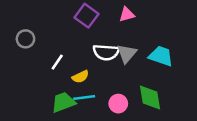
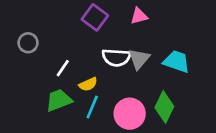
cyan line: (84, 97) -> (92, 107), turned -60
green diamond: (150, 97) -> (164, 107), turned 36
green trapezoid: (63, 102) -> (59, 100), moved
pink circle: (118, 104) -> (130, 114), size x1.5

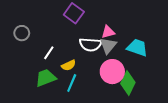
pink triangle: (139, 16) -> (108, 32), moved
pink circle: (130, 114) -> (112, 72), moved

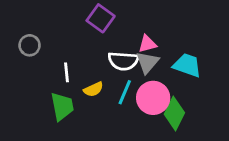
white line: (49, 53) -> (66, 72), turned -40
green trapezoid: (46, 78) -> (62, 106), turned 100
cyan line: (72, 83) -> (125, 92), moved

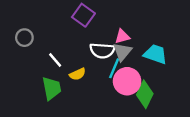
white line: (66, 72) -> (55, 60), turned -35
cyan line: (125, 92) -> (114, 68), moved

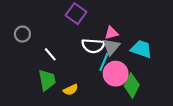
yellow semicircle: (78, 74) -> (71, 90), moved

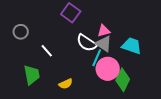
white semicircle: (93, 46) -> (87, 43), turned 30
gray triangle: (111, 47) -> (104, 44), turned -36
green trapezoid: (47, 80) -> (32, 75), moved

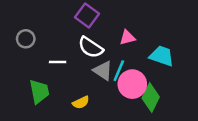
white semicircle: (87, 43) -> (91, 47), moved
gray triangle: (104, 44) -> (103, 71), moved
white line: (47, 51) -> (58, 62), turned -48

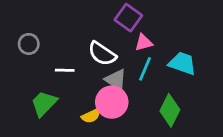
purple square: (87, 16) -> (128, 18), moved
cyan line: (119, 71) -> (145, 69), moved
pink circle: (132, 84) -> (112, 102), moved
green trapezoid: (39, 91) -> (44, 103), turned -125

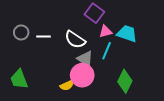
cyan trapezoid: (182, 63) -> (127, 33), moved
white line: (65, 70) -> (44, 37), moved
green trapezoid: (44, 103) -> (19, 79), moved, turned -65

